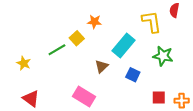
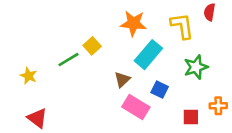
orange star: (94, 22) -> (133, 23), moved, size x1.5
green star: (163, 56) -> (196, 67), turned -30
pink rectangle: (84, 96) -> (136, 107), moved
orange cross: (182, 101) -> (218, 106), moved

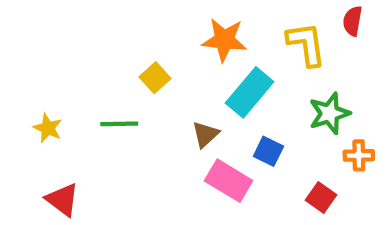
green line: (69, 60) -> (119, 124), moved, turned 30
orange cross: (218, 106) -> (359, 155), moved
red square: (191, 117) -> (321, 197), turned 35

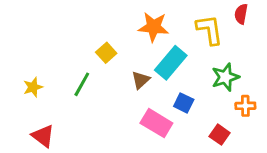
green line: (119, 124) -> (82, 84), turned -60
yellow star: (48, 128) -> (33, 87), turned 30
brown triangle: (205, 134) -> (141, 80), moved

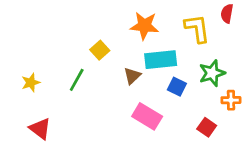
cyan rectangle: (171, 63) -> (161, 60), turned 44
blue square: (184, 103) -> (177, 87), moved

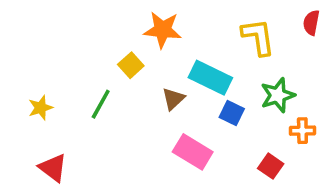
red semicircle: (227, 14) -> (311, 23), moved
orange star: (144, 26) -> (163, 30), moved
cyan rectangle: (161, 60) -> (210, 78), turned 32

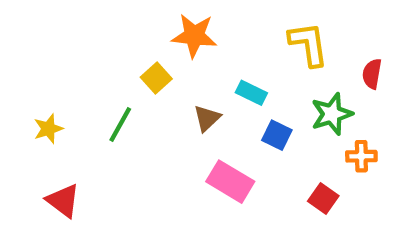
red semicircle: (311, 23) -> (372, 74), moved
cyan rectangle: (210, 78) -> (251, 93), size x0.6

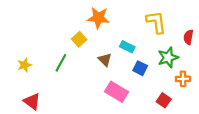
brown triangle: (207, 118) -> (105, 60), turned -32

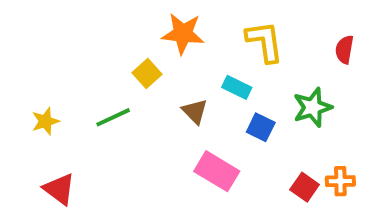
yellow L-shape: (156, 22) -> (265, 42), moved
red semicircle: (188, 37) -> (344, 50), moved
green line: (61, 63) -> (113, 117), turned 36
orange cross: (183, 79) -> (340, 181), moved

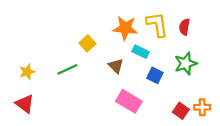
orange star: (183, 34) -> (125, 28), moved
red semicircle: (344, 50) -> (184, 27), moved
red triangle: (59, 189) -> (25, 104), moved

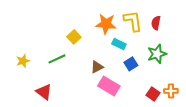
brown triangle: (116, 66) -> (97, 67), moved, turned 48
blue square: (155, 75) -> (131, 64), turned 32
red triangle: (25, 104) -> (44, 92), moved

